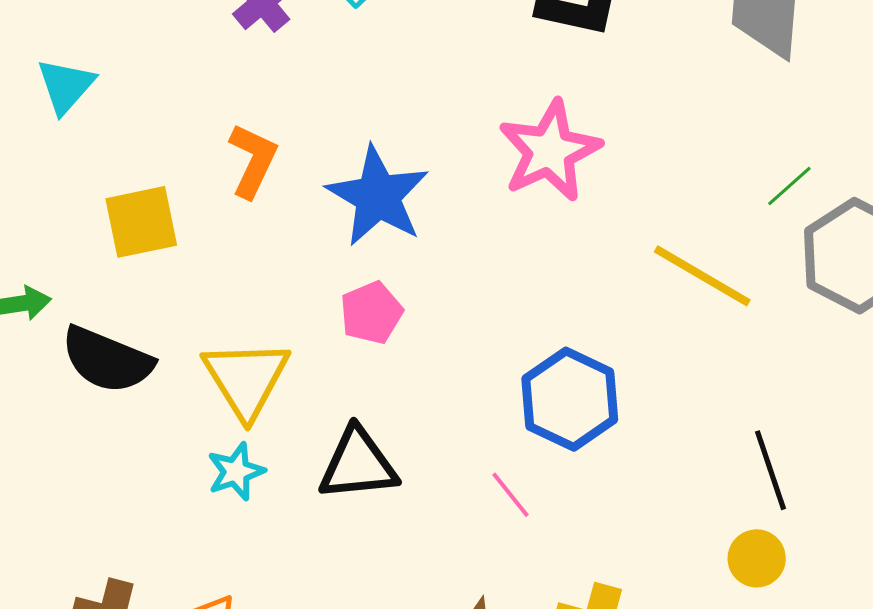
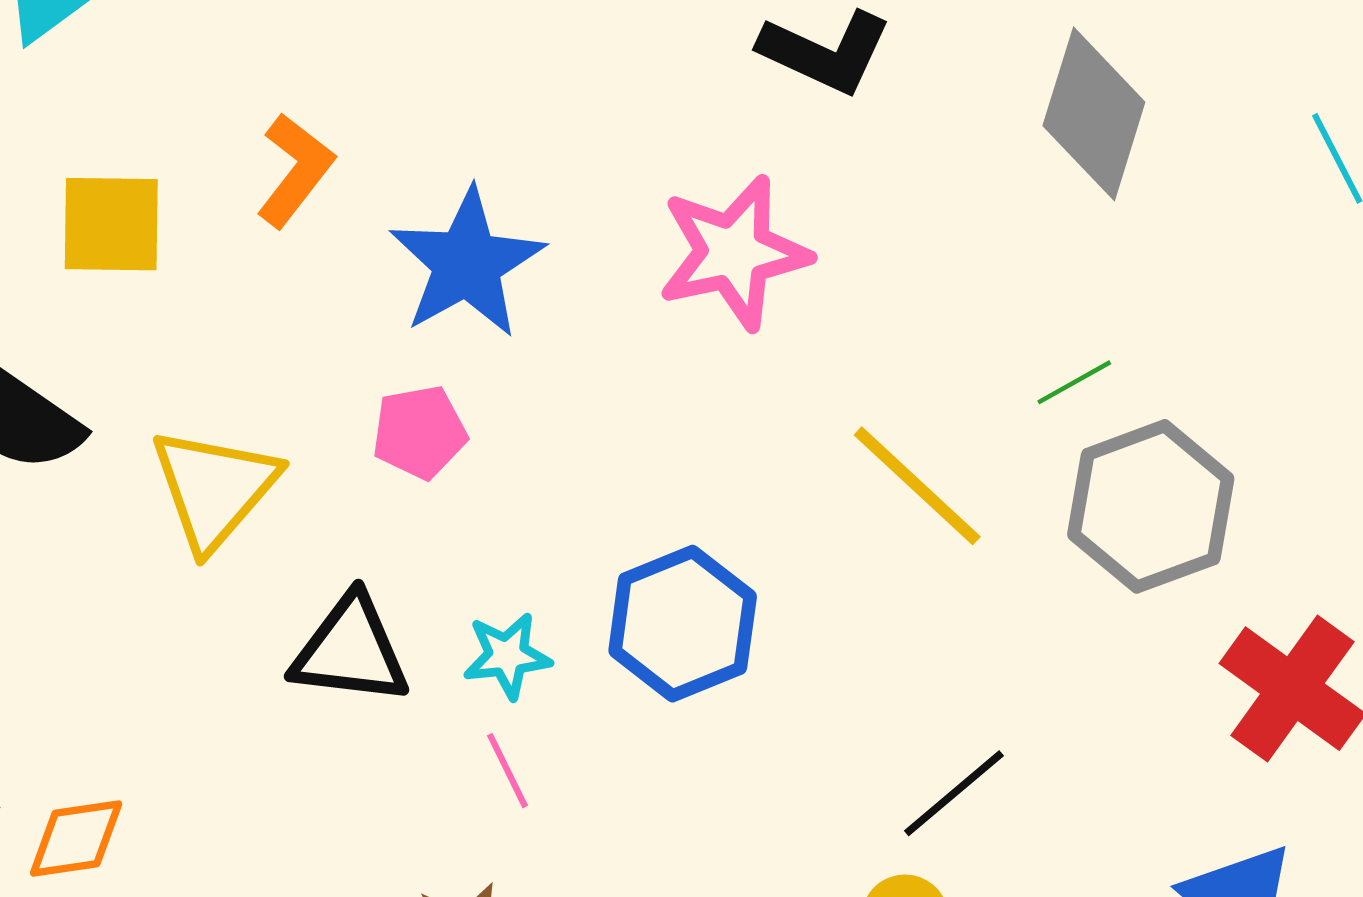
black line: (770, 470) -> (954, 793), turned 56
cyan star: (236, 472) -> (507, 656), moved
pink line: (511, 495) -> (508, 771), moved

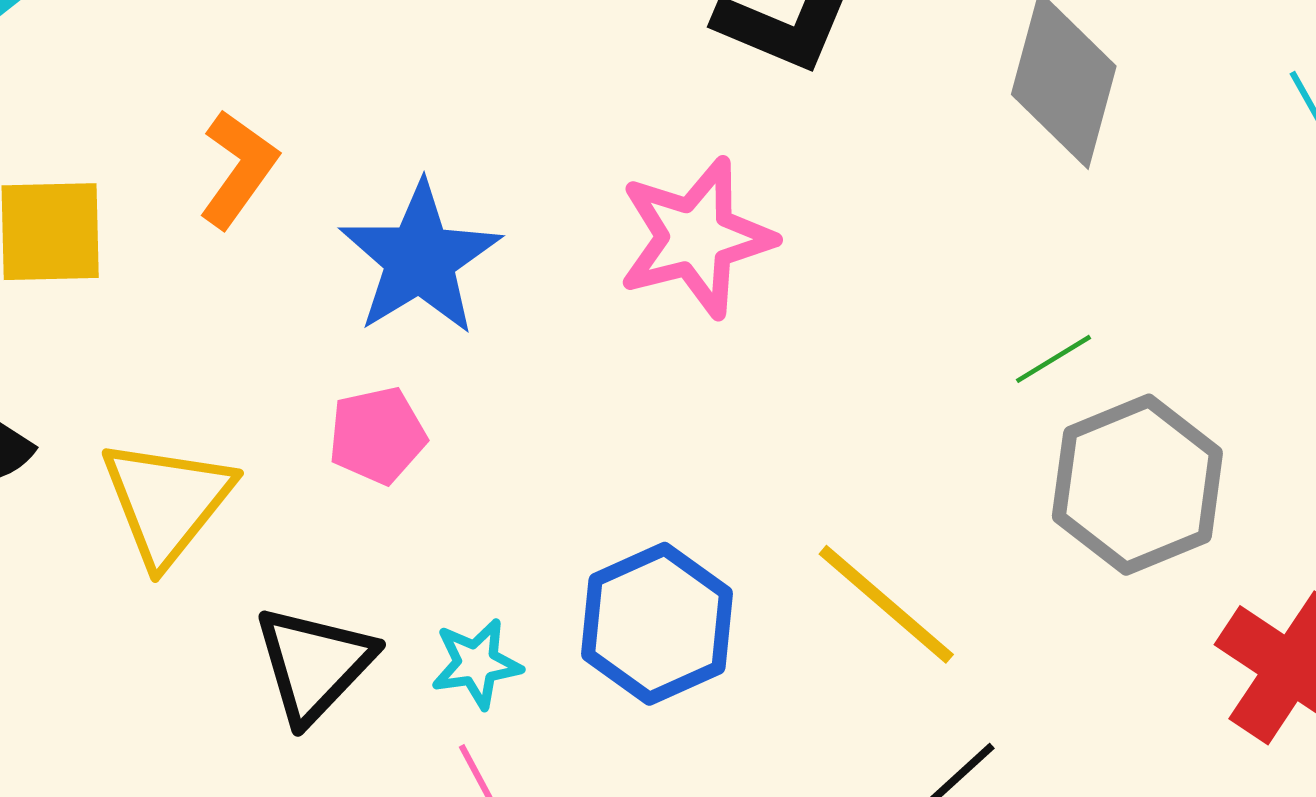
yellow line: (917, 486) -> (886, 604), moved
black triangle: (350, 650) -> (314, 664), turned -51

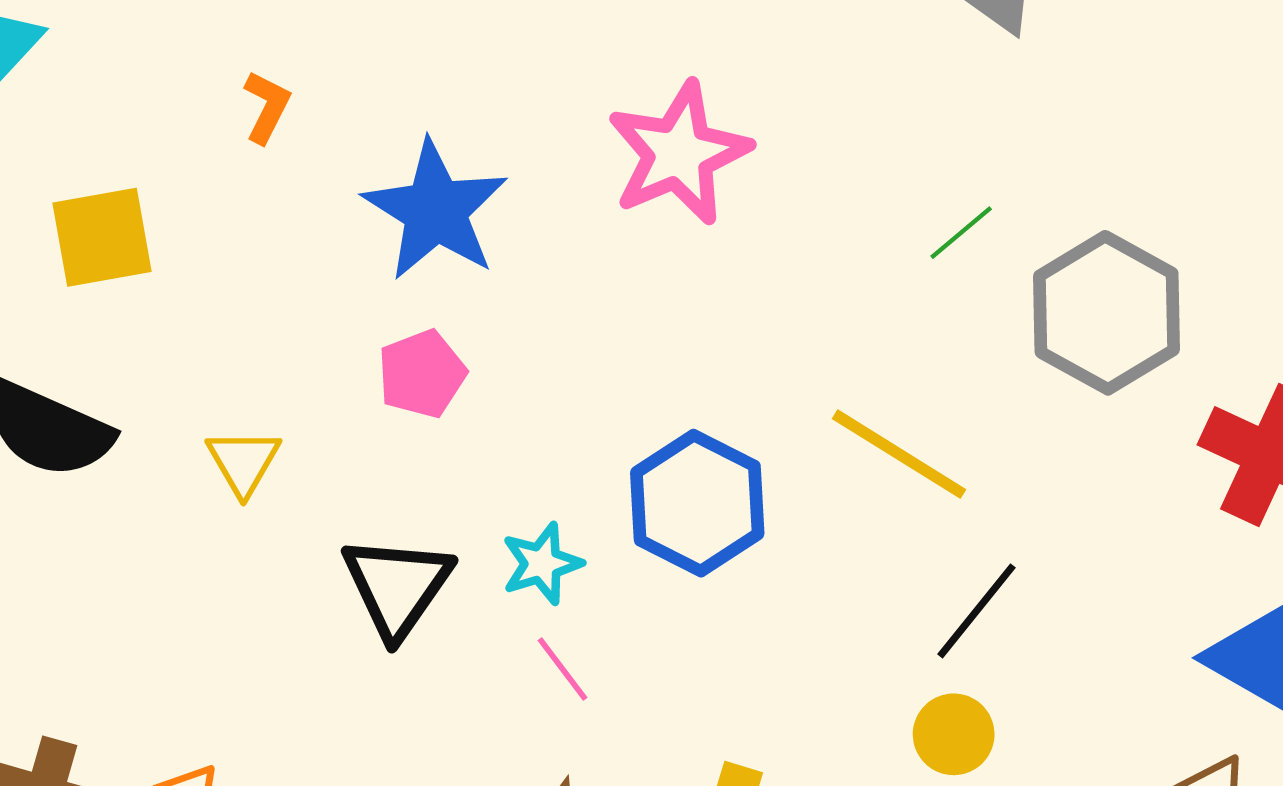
orange L-shape: (238, 169) -> (267, 107), moved, size x0.7
green line: (1053, 359) -> (961, 233), moved
yellow triangle: (167, 501) -> (243, 462), size x0.6

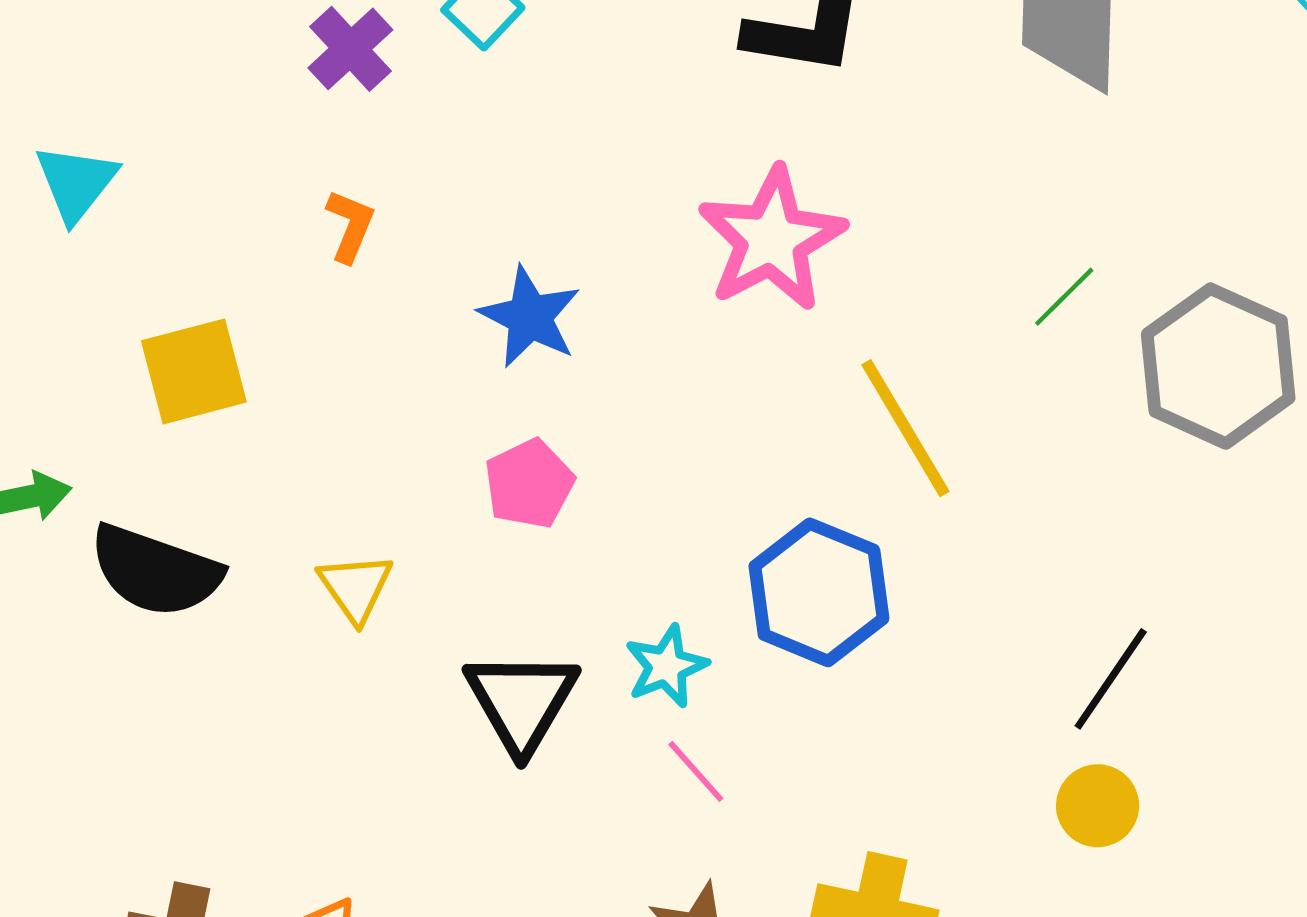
blue star: (435, 210) -> (530, 317), size x0.7
yellow line: (899, 454) -> (905, 428), moved, turned 32

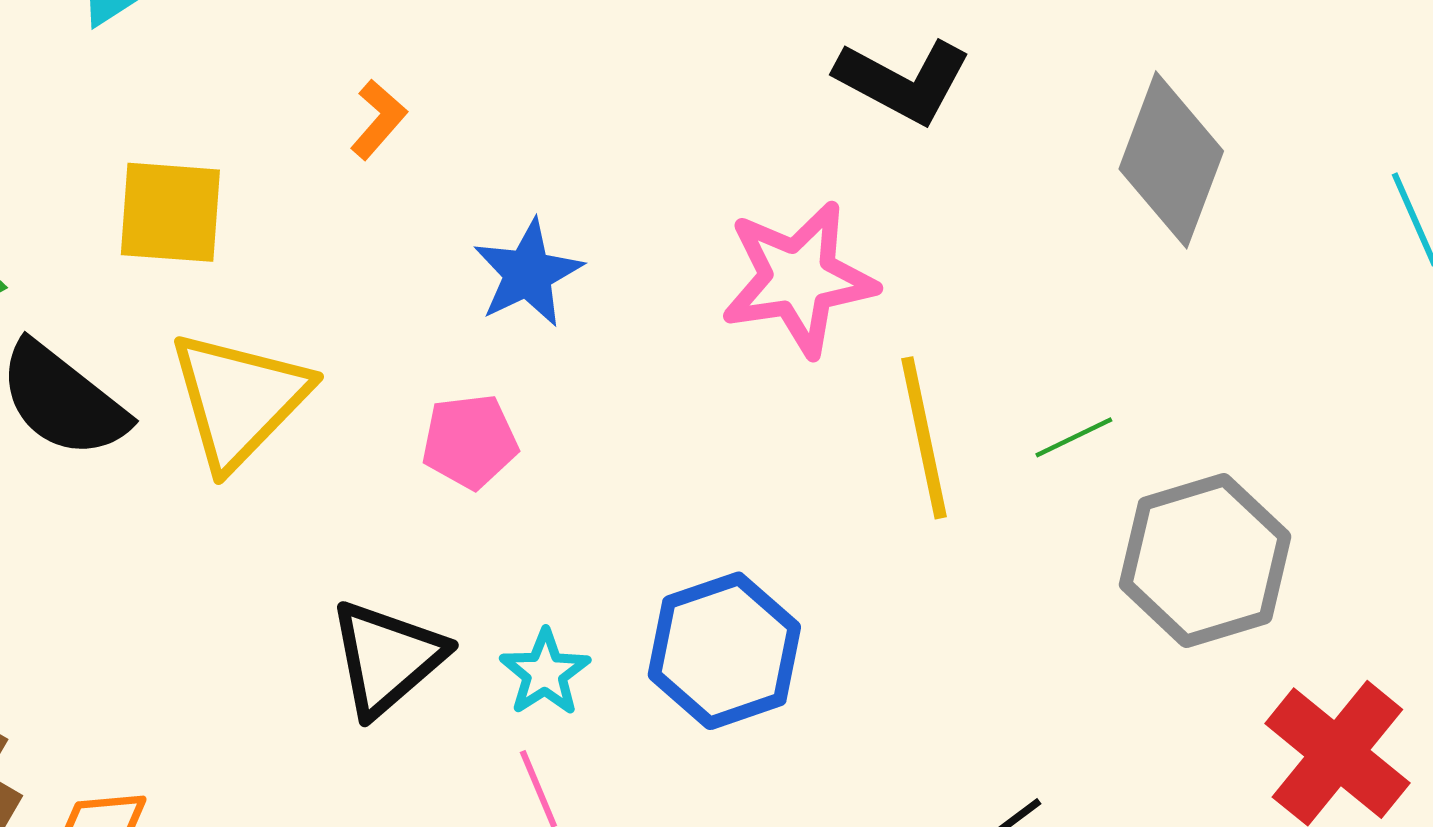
yellow line: (905, 428) -> (924, 438), moved
yellow triangle: (356, 587) -> (239, 399), moved, size x1.8
cyan star: (666, 666) -> (545, 673), turned -30

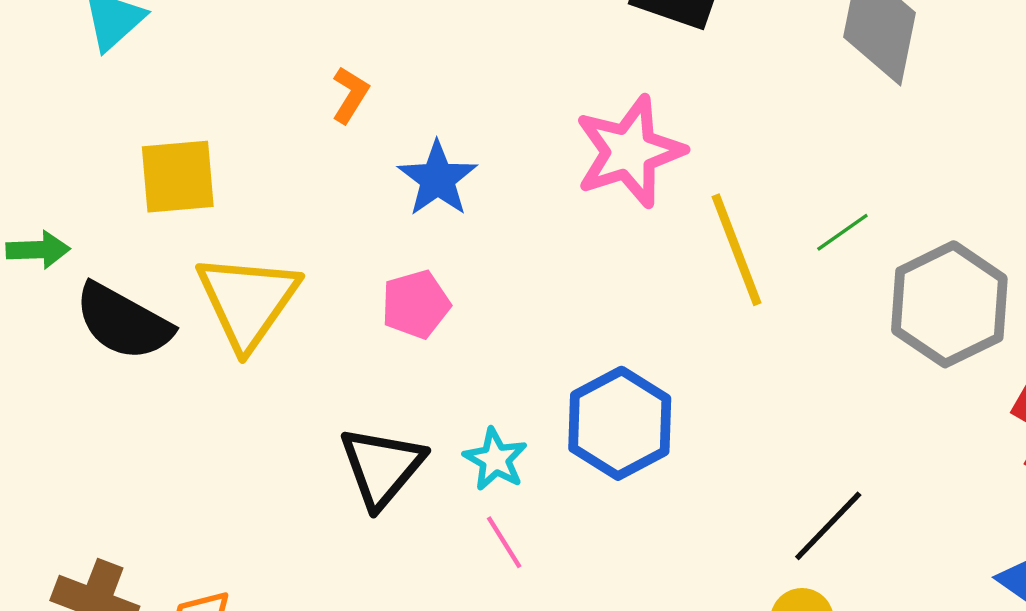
orange L-shape: (378, 119) -> (350, 95), moved

